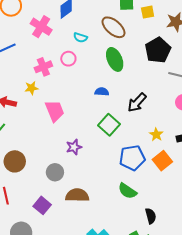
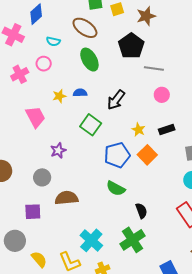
yellow star: (31, 88) -> (59, 96), moved
purple square: (42, 205) -> (33, 212), turned -36

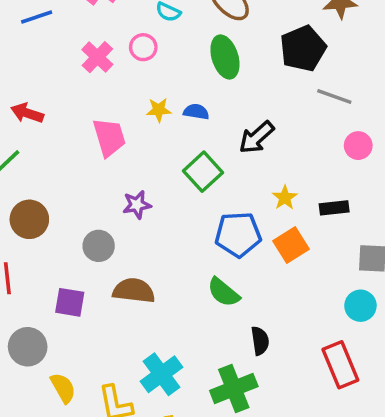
pink cross: (20, 74) -> (97, 57), turned -30
pink circle: (162, 95) -> (358, 146), moved

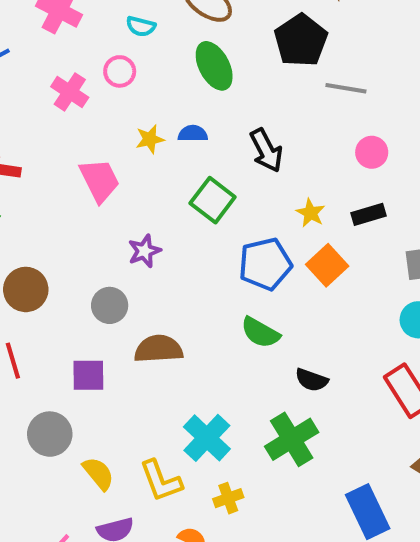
black arrow: (257, 137) -> (266, 150), turned -66
pink circle: (358, 146) -> (372, 152), moved
black semicircle: (260, 341) -> (312, 380), turned 128

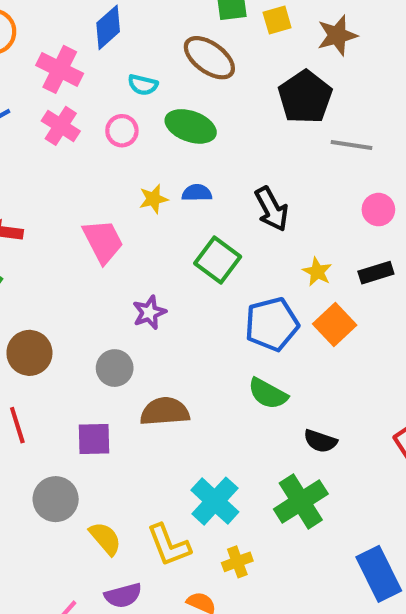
green ellipse: (214, 66) -> (191, 126), moved, turned -42
pink cross: (70, 92) -> (61, 126), moved

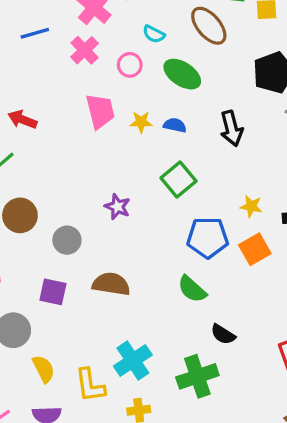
black arrow: (272, 209) -> (231, 128), moved
pink trapezoid: (103, 241) -> (100, 111), moved
yellow star: (317, 272) -> (251, 206), turned -30
purple star: (149, 312) -> (117, 207), turned 30
gray circle: (115, 368) -> (67, 240), moved

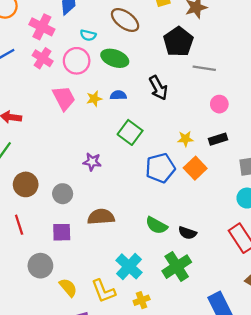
pink circle: (130, 65) -> (77, 61), size x1.5
green semicircle: (192, 289) -> (156, 225), moved

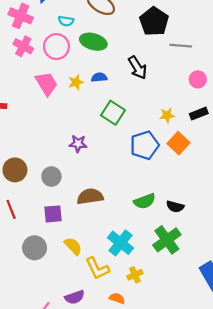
green semicircle: (156, 225) -> (145, 201), turned -45
yellow semicircle: (68, 287) -> (73, 246), moved

